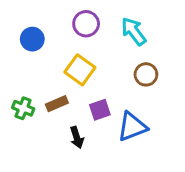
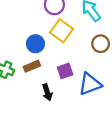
blue circle: (32, 39) -> (35, 44), moved
yellow square: (80, 70) -> (61, 31), moved

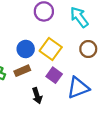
yellow square: (61, 31) -> (51, 49), moved
purple square: (65, 71) -> (54, 75), turned -35

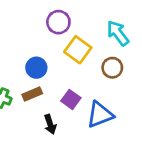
cyan arrow: (79, 17) -> (118, 33), moved
yellow square: (51, 49) -> (78, 50), moved

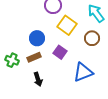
purple square: (71, 99) -> (60, 52), moved
black arrow: (50, 124) -> (38, 79), moved

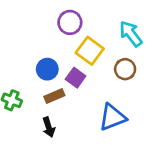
purple square: (60, 52) -> (76, 78), moved
brown rectangle: (34, 57) -> (54, 96), moved

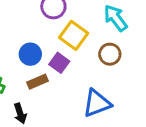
black arrow: (49, 127) -> (20, 113), moved

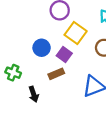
brown rectangle: (38, 82) -> (56, 74), moved

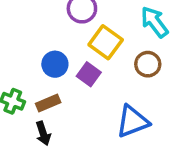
brown rectangle: (56, 74) -> (48, 103), moved

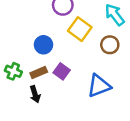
purple square: (89, 74) -> (62, 71), moved

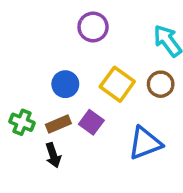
yellow square: (80, 29) -> (117, 84), moved

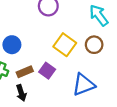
blue circle: (65, 84) -> (12, 45), moved

